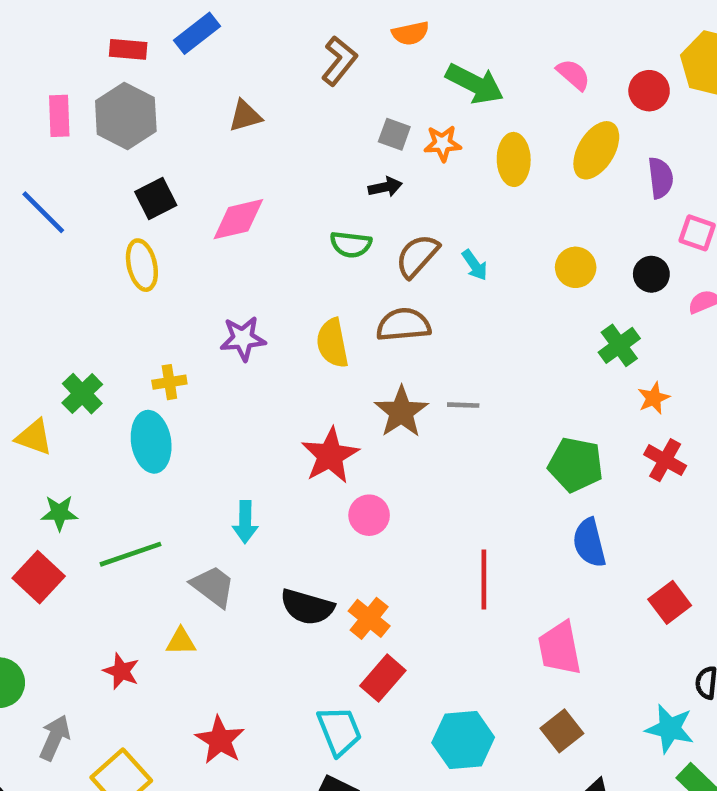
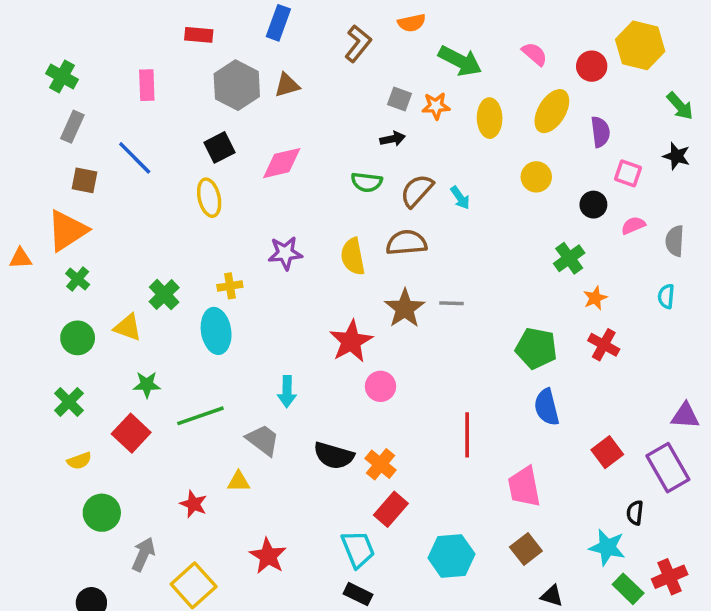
blue rectangle: (197, 33) -> (278, 23), moved, turned -32
gray hexagon: (126, 116) -> (237, 85), moved
yellow circle: (576, 267) -> (536, 177), moved

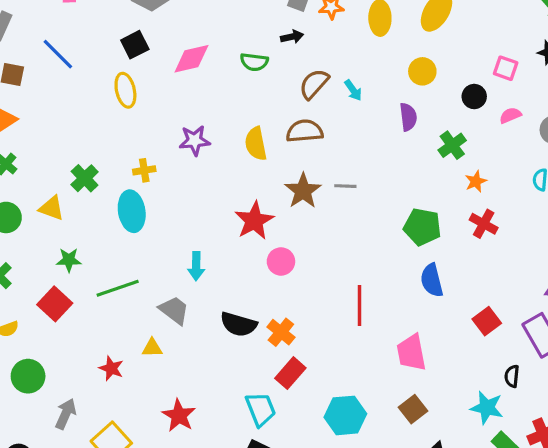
purple semicircle: (600, 132) -> (408, 117), moved
green semicircle: (367, 182) -> (254, 62), moved

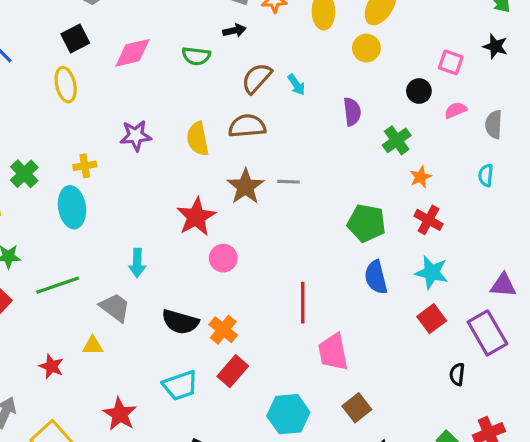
yellow circle: (422, 71) -> (366, 48), moved
pink trapezoid: (411, 353) -> (333, 352), moved
cyan star: (487, 408) -> (432, 272), moved
cyan trapezoid: (261, 409) -> (180, 385), moved, turned 93

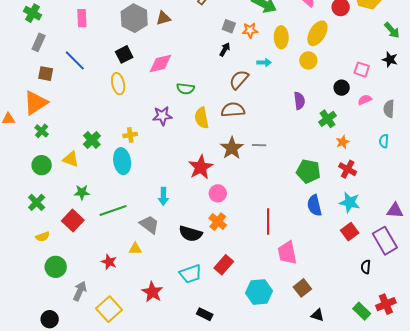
black arrow: (234, 31) -> (225, 49), turned -48
green semicircle: (196, 56) -> (186, 89), moved
cyan arrow: (296, 85) -> (264, 62), moved, turned -56
orange cross: (223, 330) -> (218, 222), moved

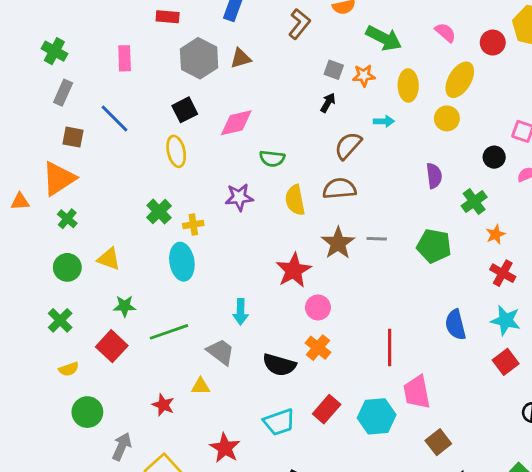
green cross: (92, 140) -> (159, 212), moved
green pentagon: (308, 171) -> (434, 246), moved
cyan hexagon: (259, 292) -> (377, 416), moved

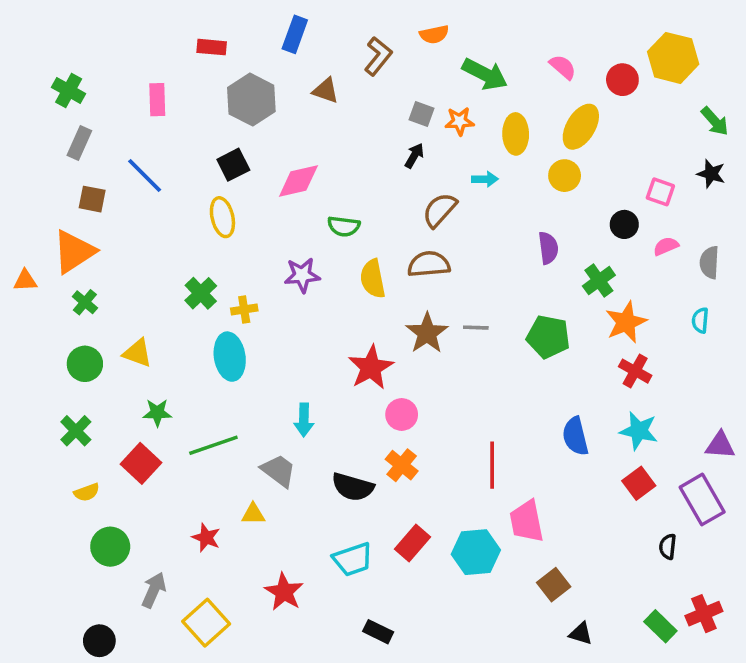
brown triangle: (241, 58) -> (326, 90), moved, turned 35
orange star: (496, 234) -> (626, 322), size x1.6

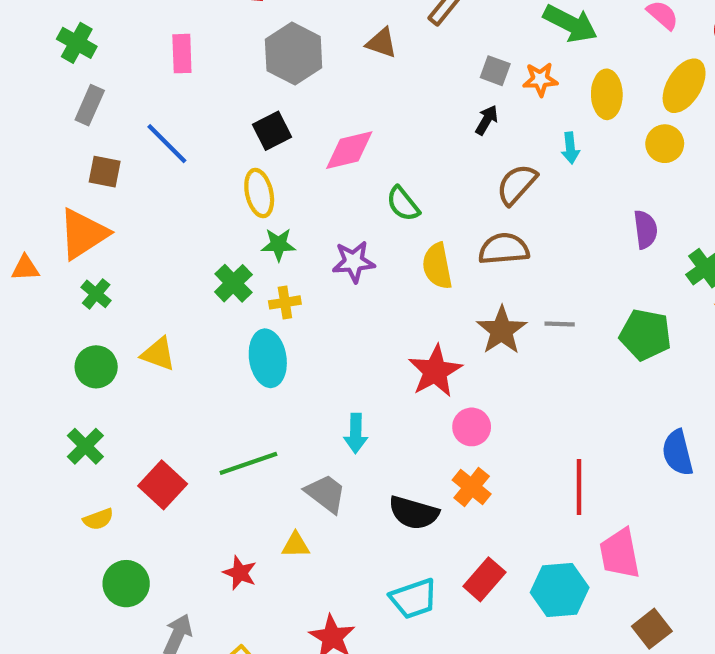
cyan arrow: (485, 179) -> (570, 148), turned 85
green semicircle: (344, 226) -> (403, 204), turned 44
green star: (157, 413) -> (278, 245), moved

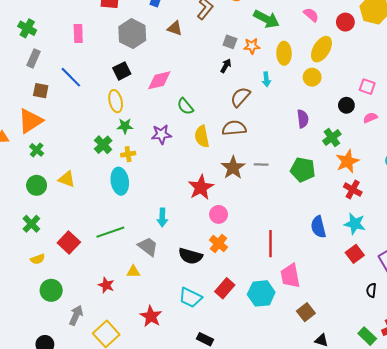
cyan trapezoid: (414, 599) -> (190, 298), turned 45

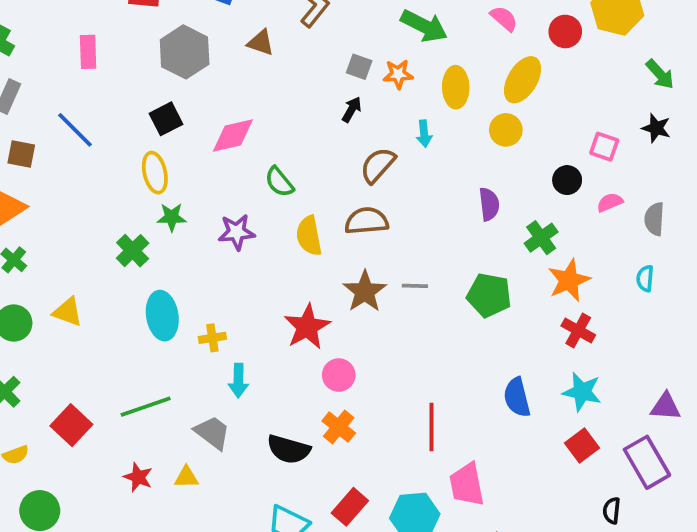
yellow cross: (128, 154) -> (212, 338), moved
red star: (106, 285) -> (138, 477), moved

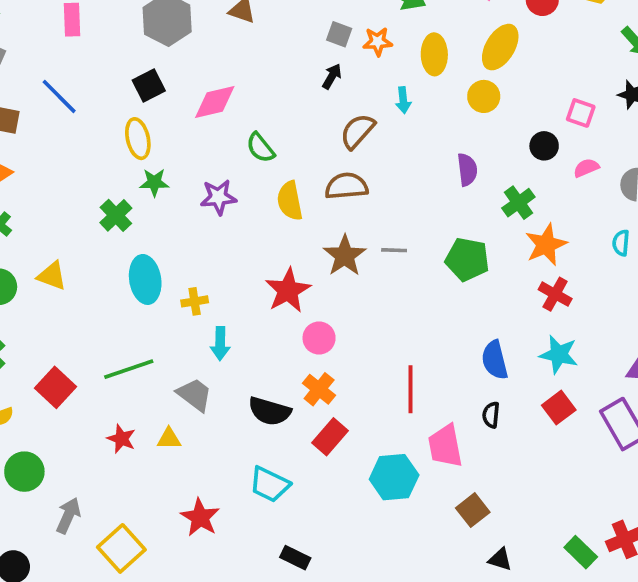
red rectangle: (350, 507) -> (330, 437), moved
black semicircle: (612, 511) -> (491, 415), moved

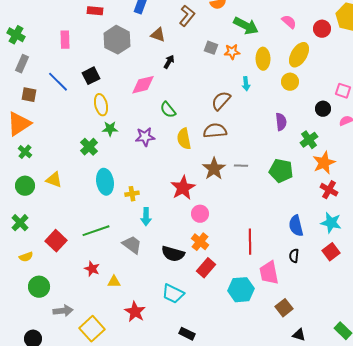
black arrow: (332, 76) -> (169, 62), moved
black square: (149, 85) -> (91, 76), moved
yellow triangle: (169, 439) -> (114, 282), moved
gray arrow: (68, 516) -> (63, 311), turned 60

